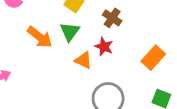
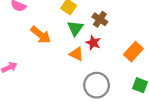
green triangle: (70, 32) -> (75, 28), moved

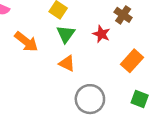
brown cross: (100, 19) -> (123, 15), moved
red star: (93, 43) -> (101, 34), moved

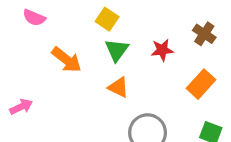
brown cross: (123, 15) -> (204, 34), moved
red star: (101, 34) -> (162, 50), turned -30

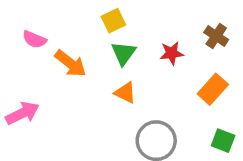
pink semicircle: (34, 18) -> (34, 39), moved
yellow square: (107, 19) -> (113, 21), turned 30
pink arrow: (21, 107) -> (22, 113), size x1.4

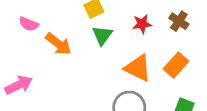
red star: (172, 53) -> (142, 24), moved
orange triangle: (125, 93) -> (138, 68), moved, size x1.5

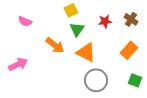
orange arrow: (58, 44) -> (55, 45), moved
orange triangle: (138, 68) -> (86, 52), moved

